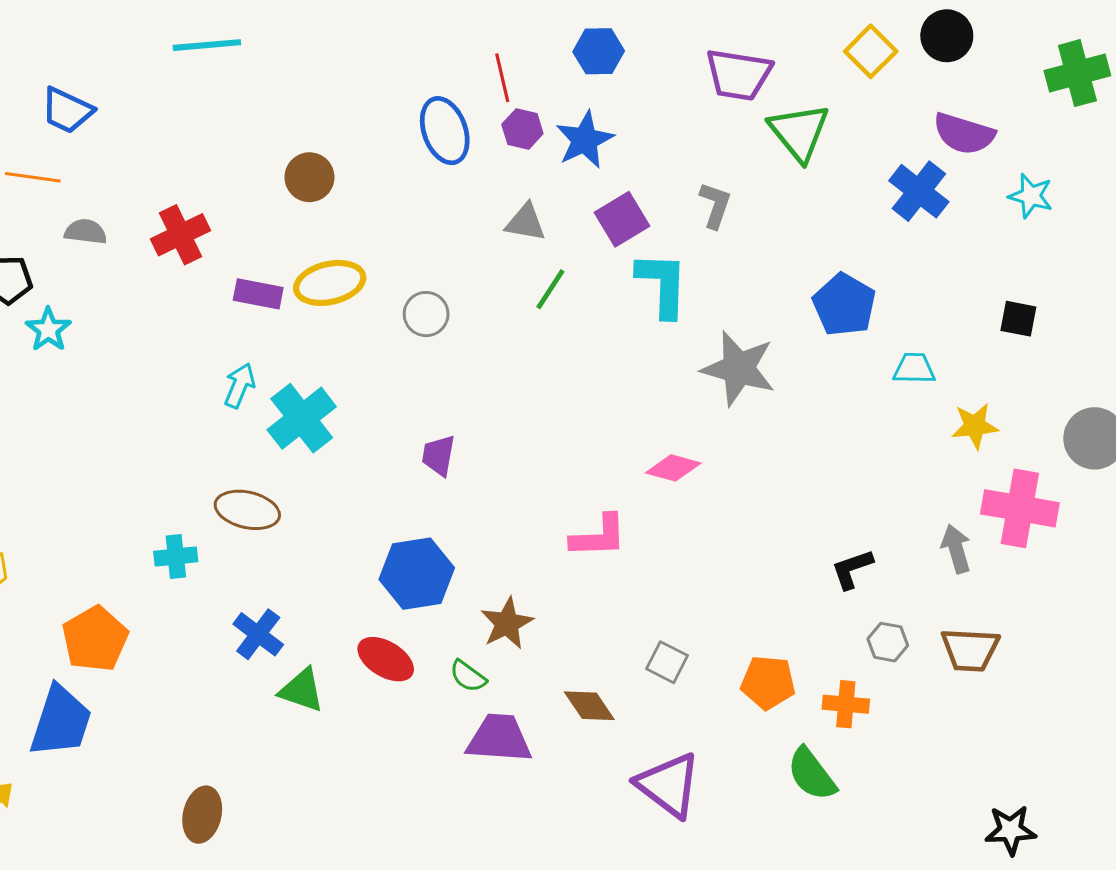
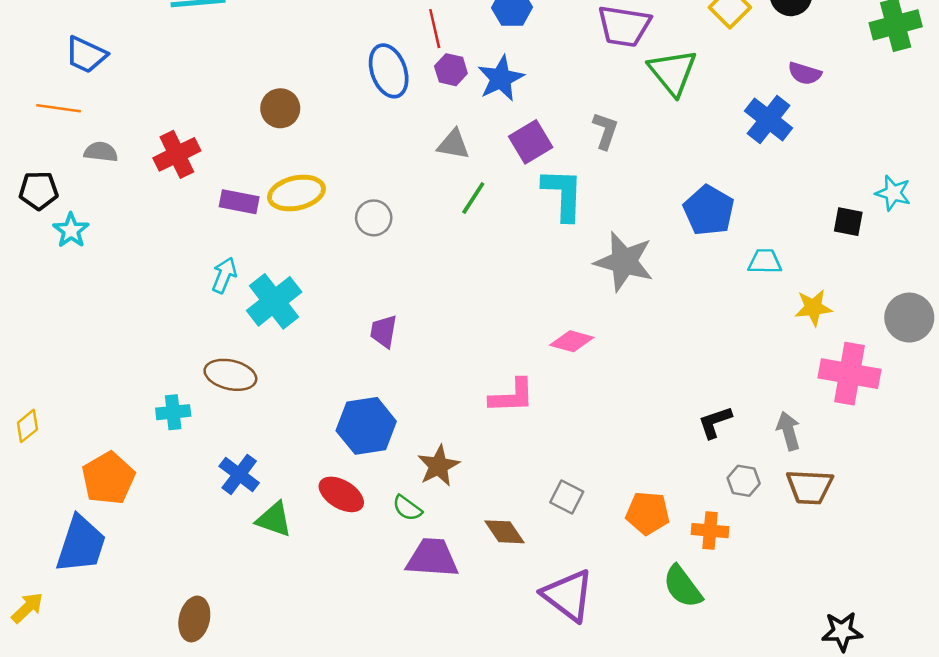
purple semicircle: (964, 134) -> (805, 73), size x0.7
cyan star: (1031, 196) -> (893, 193), moved
gray arrow: (956, 549) -> (788, 431), moved

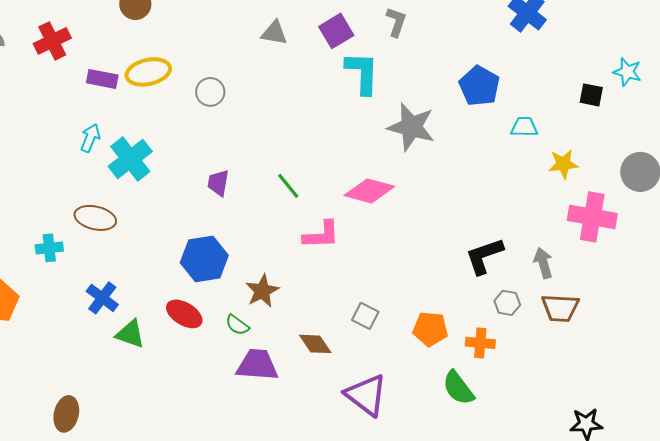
green line: (473, 198) -> (288, 186), moved, turned -72
pink diamond: (572, 341) -> (369, 191), size x1.4
black L-shape: (715, 422) -> (484, 256), size x1.4

